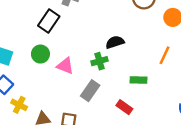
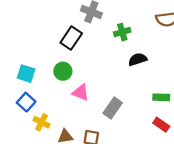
green cross: (100, 61) -> (122, 32), moved
pink triangle: (65, 66) -> (81, 93), moved
red rectangle: (124, 107) -> (161, 125), moved

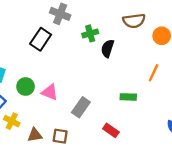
black semicircle: (138, 59) -> (107, 48), moved, turned -54
green circle: (63, 71) -> (26, 87), moved
red rectangle: (161, 125) -> (111, 130), moved

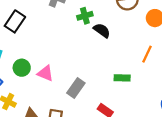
black rectangle: (41, 39) -> (15, 21), moved
black semicircle: (107, 48) -> (102, 30), turned 108

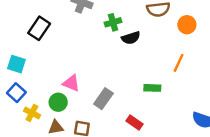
black semicircle: (102, 30) -> (131, 38), turned 126
green circle: (22, 68) -> (58, 102), moved

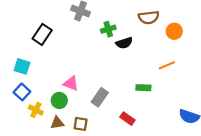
orange line: (179, 63) -> (167, 65), turned 42

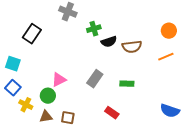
brown semicircle: (149, 17) -> (132, 47), moved
orange circle: (174, 31) -> (169, 31), moved
orange line: (167, 65) -> (166, 57), moved
pink triangle: (71, 83) -> (59, 80), turned -49
gray rectangle: (100, 97) -> (95, 79), moved

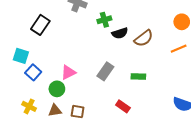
brown semicircle: (132, 47) -> (144, 38), turned -30
blue square: (13, 88) -> (33, 72), moved
yellow cross: (26, 105) -> (29, 106), moved

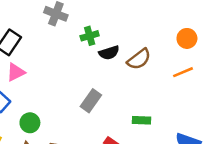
pink triangle: (68, 72) -> (16, 72), moved
green rectangle: (138, 76) -> (142, 120), moved

